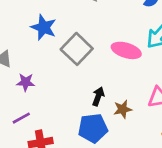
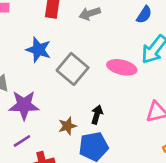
purple star: (26, 82) -> (24, 105), size x1.6
brown star: (123, 109) -> (67, 126), moved

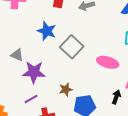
pink ellipse: (122, 67) -> (108, 62), moved
black arrow: (97, 115) -> (116, 97), moved

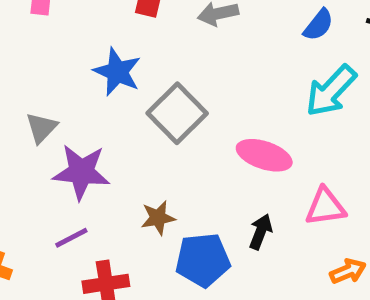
gray triangle: (17, 55) -> (42, 128), turned 48
black arrow: (116, 97) -> (261, 232), moved

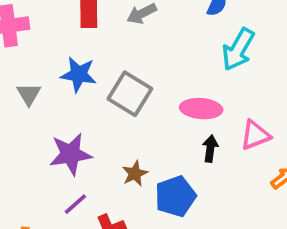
gray triangle: (42, 128) -> (29, 94), moved
black arrow: (261, 232) -> (210, 149), moved

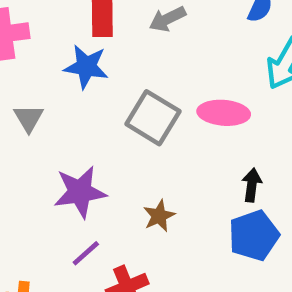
blue star: (79, 74) -> (86, 67), moved
pink ellipse: (201, 109) -> (224, 113), moved
blue pentagon: (175, 196) -> (254, 235), moved

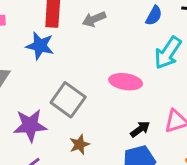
gray square: (153, 118) -> (68, 100), moved
black arrow: (252, 185) -> (140, 129), turned 42

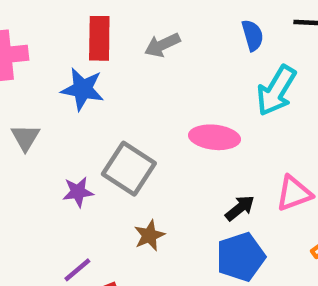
blue semicircle: (154, 16) -> (253, 35), turned -42
purple star: (30, 125) -> (78, 192), moved, size x0.6

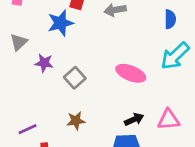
blue star: (83, 89) -> (61, 23), turned 30
gray square: (129, 169) -> (75, 78), size x0.7
purple star: (78, 192) -> (44, 63), moved

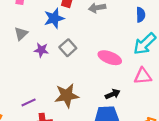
gray square: (75, 78) -> (68, 48), moved
pink triangle: (169, 120) -> (143, 76), moved
brown star: (76, 121) -> (67, 95), size x1.6

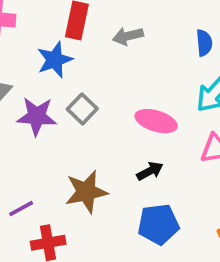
purple star: (41, 50) -> (37, 116), size x1.5
black arrow: (113, 94) -> (150, 171), moved

